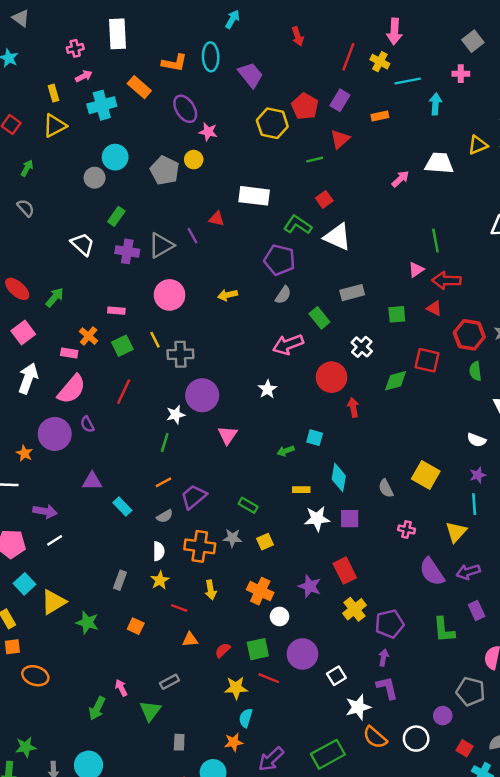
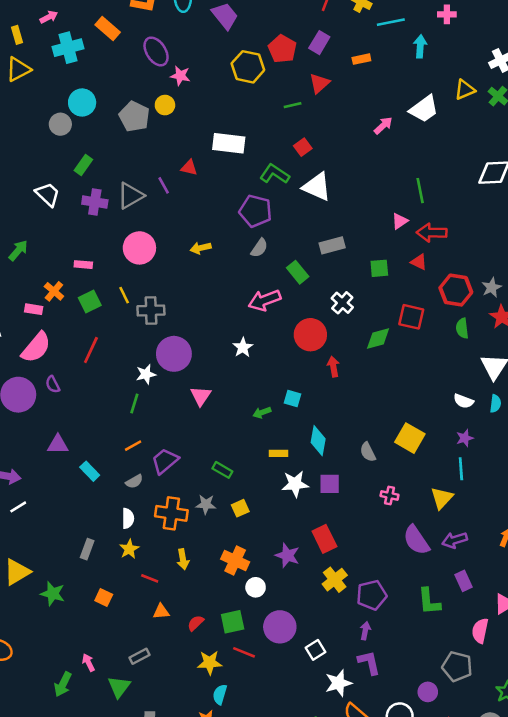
white trapezoid: (439, 163) -> (424, 109), turned 140

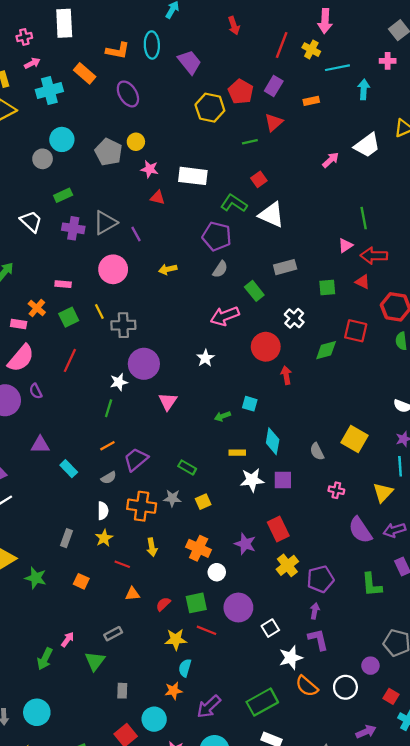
pink star: (180, 76) -> (150, 169), moved
green rectangle: (83, 165) -> (63, 195), turned 30
purple line: (164, 185) -> (136, 234), moved
pink arrow: (88, 663) -> (68, 639), turned 63

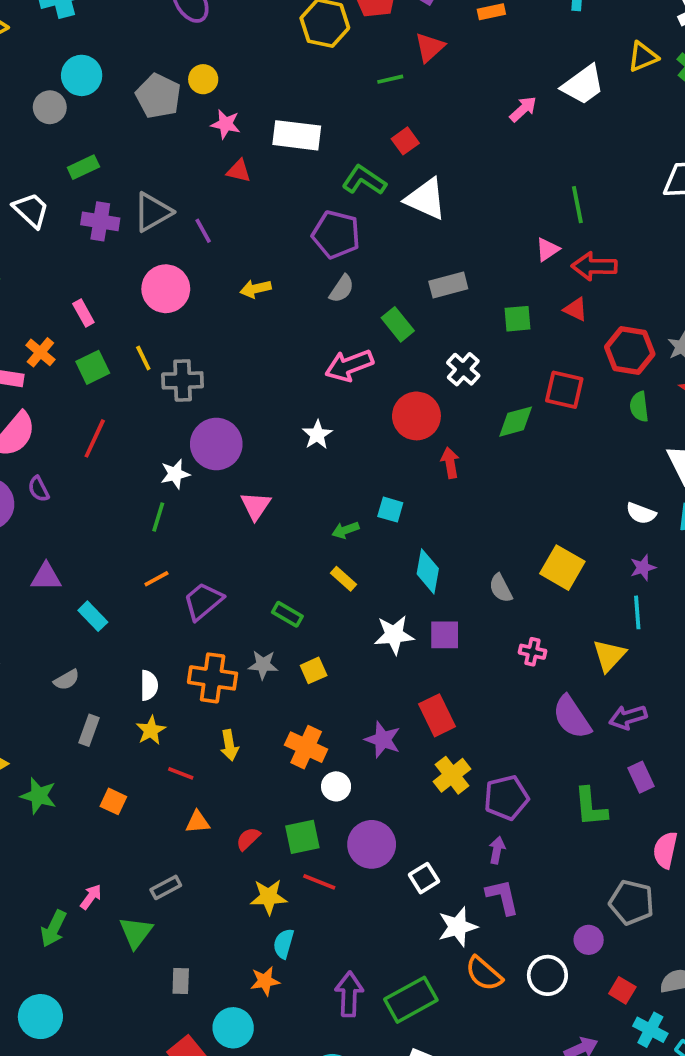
pink rectangle: (63, 284) -> (83, 313), turned 56
yellow rectangle: (237, 453) -> (344, 579), moved, turned 42
gray semicircle: (109, 478) -> (67, 680), moved
purple arrow: (209, 707) -> (349, 994), moved, turned 135

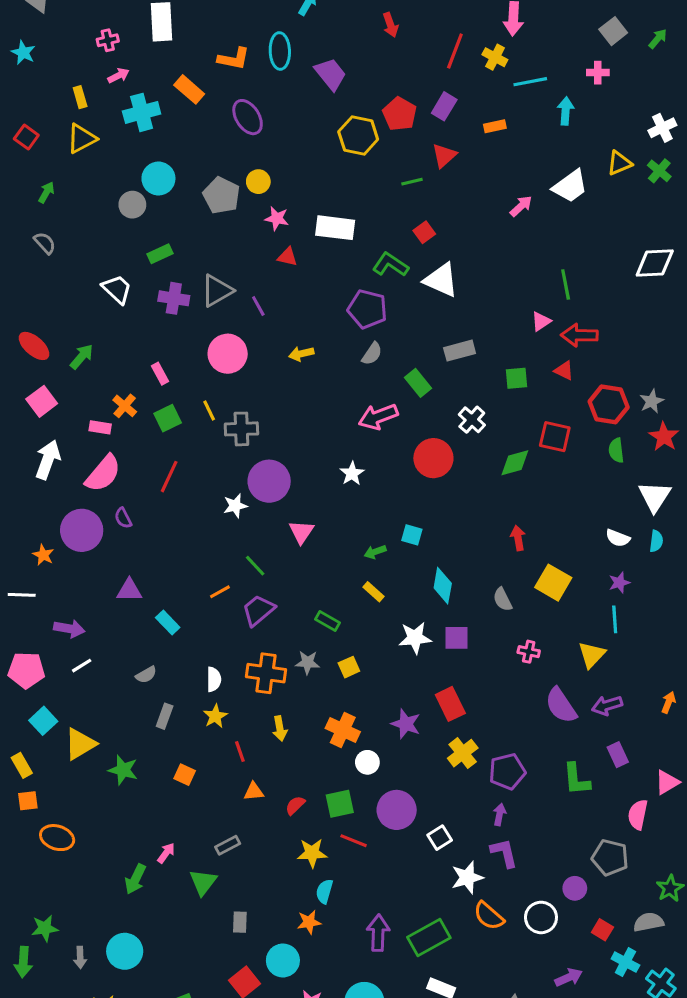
red arrow: (450, 463) -> (518, 538), moved
green line: (158, 517) -> (255, 566), moved, turned -60
red line: (181, 773) -> (240, 752), turned 50

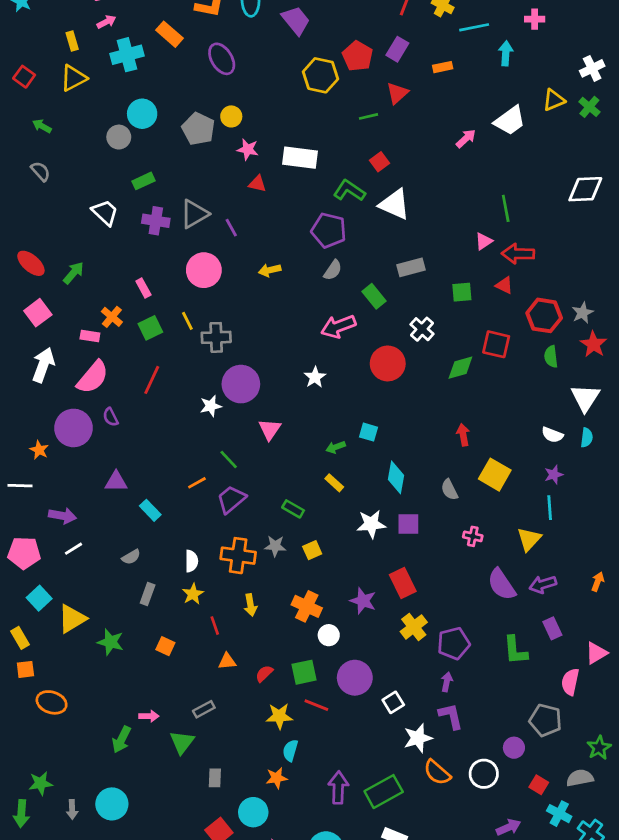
green arrow: (46, 192) -> (42, 126), turned -90
pink arrow: (166, 853) -> (149, 716), turned 54

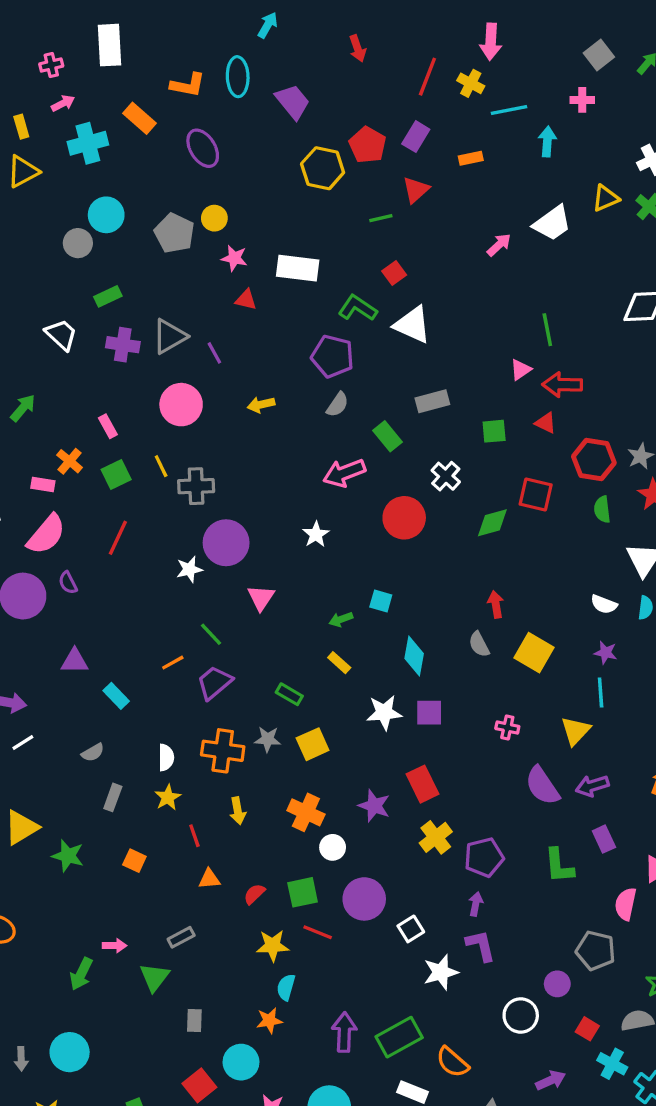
purple star: (554, 475) -> (606, 653), turned 30
gray semicircle: (449, 490) -> (479, 644), moved
yellow square: (312, 550) -> (313, 744), size x1.4
orange semicircle: (437, 772) -> (452, 1062), moved

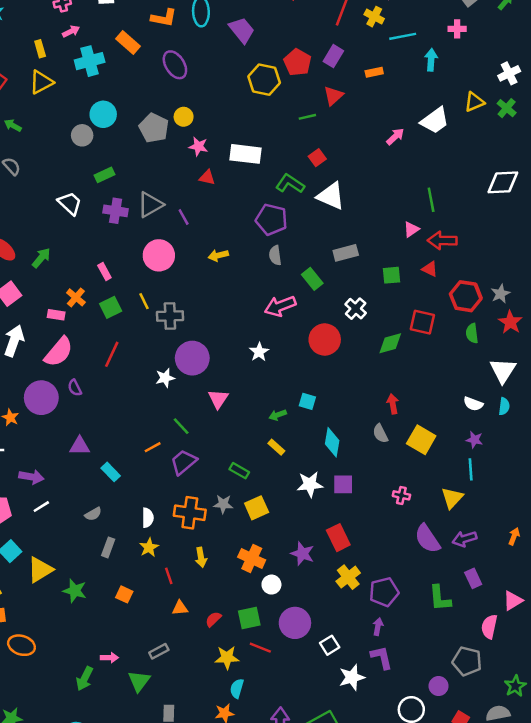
gray semicircle: (338, 405) -> (275, 255), turned 138

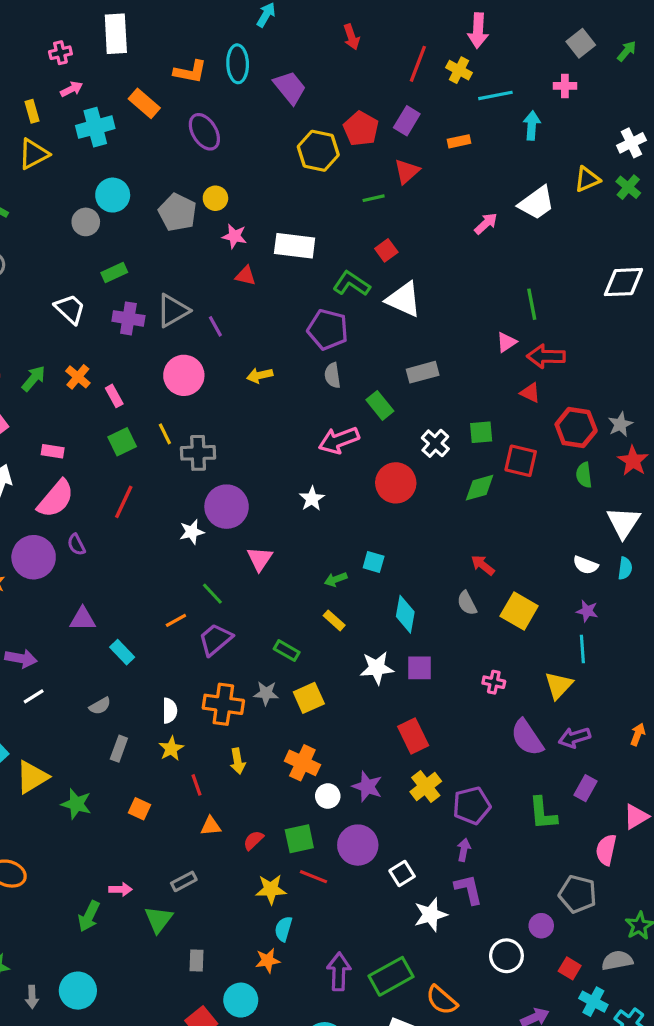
green square: (392, 275) -> (481, 432), moved
orange cross: (76, 297) -> (78, 377), moved
red arrow: (393, 404) -> (483, 565), turned -42
purple star: (302, 554) -> (367, 787), moved
purple rectangle: (473, 578) -> (586, 788), turned 54

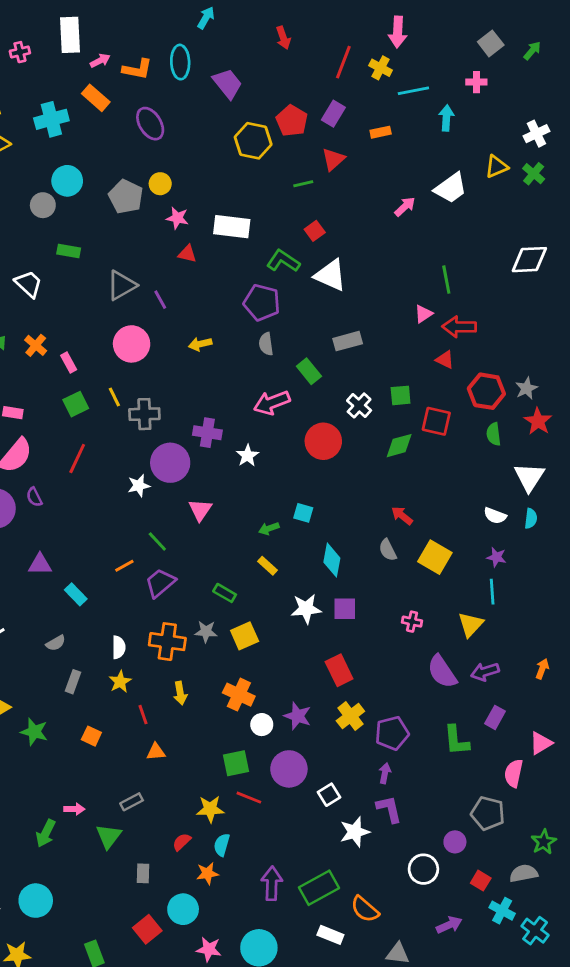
pink arrow: (72, 89) -> (100, 61), moved
green rectangle: (114, 273) -> (69, 251), turned 35
purple cross: (128, 318) -> (207, 433), moved
red semicircle: (253, 840) -> (182, 842), moved

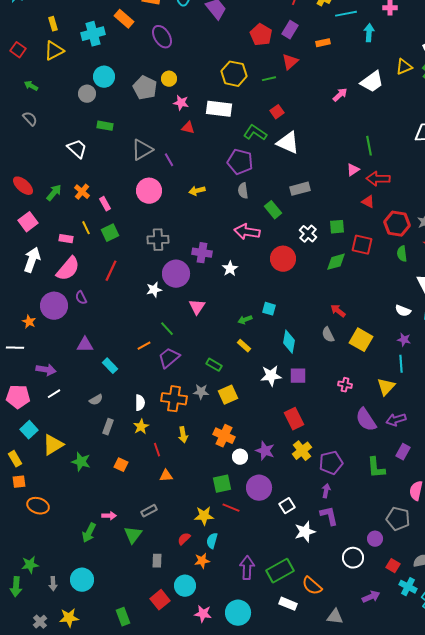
yellow hexagon: (253, 141) -> (234, 74), moved
yellow line: (114, 397) -> (86, 228), moved
pink arrow: (272, 403) -> (247, 232), turned 30

